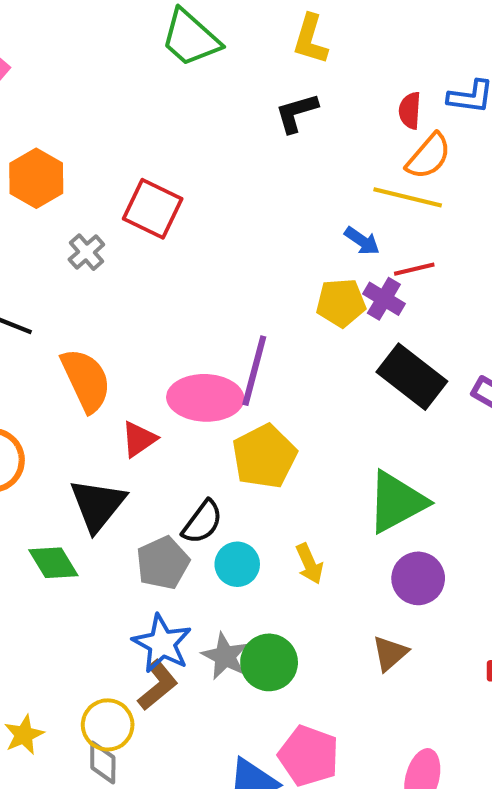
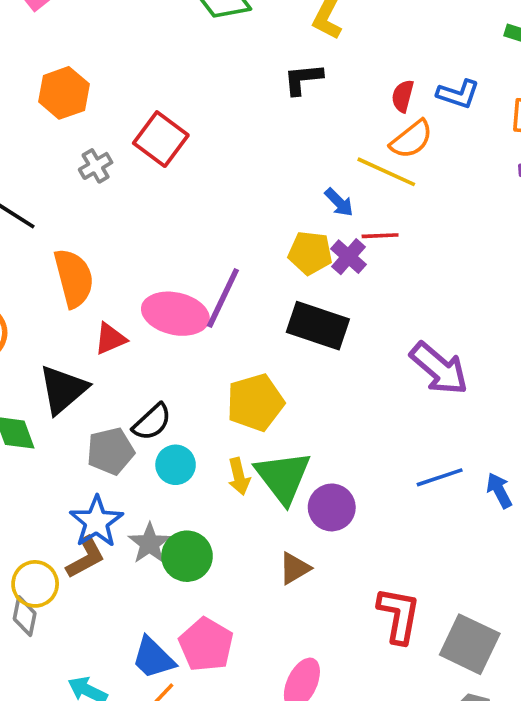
black rectangle: (412, 377) -> (318, 326), moved, turned -30
yellow pentagon: (264, 456) -> (255, 402), moved
green triangle: (397, 502) -> (283, 477), moved, turned -50

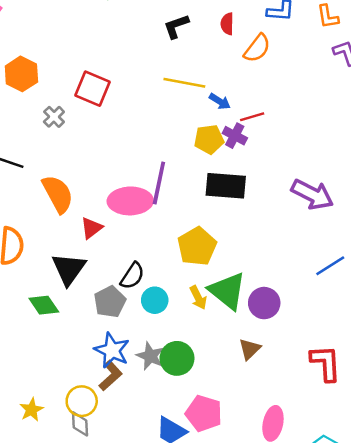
red semicircle: (403, 96) -> (227, 24), moved
yellow line: (386, 172) -> (184, 83), moved

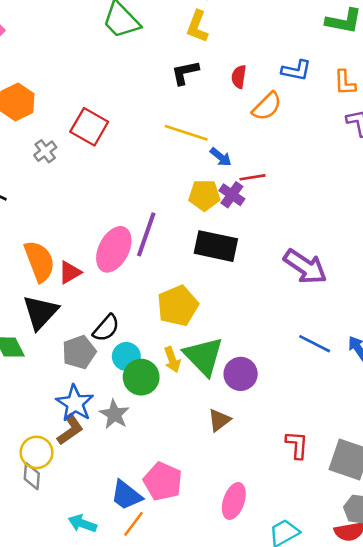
orange semicircle: (58, 194) -> (39, 261), moved
pink ellipse: (130, 201) -> (114, 249), turned -69
blue line: (330, 266) -> (315, 344), turned 52
green circle: (177, 358) -> (141, 377), moved
red L-shape: (326, 363) -> (297, 445), size x0.7

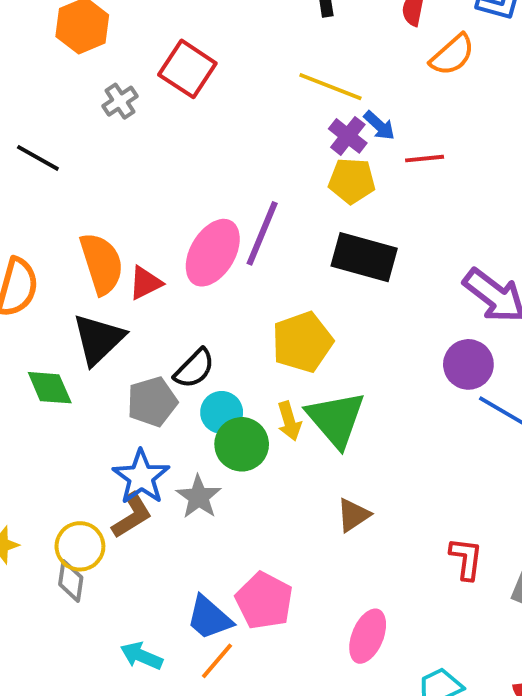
purple cross: (232, 195) -> (348, 136), moved
purple circle: (241, 374) -> (468, 364), moved

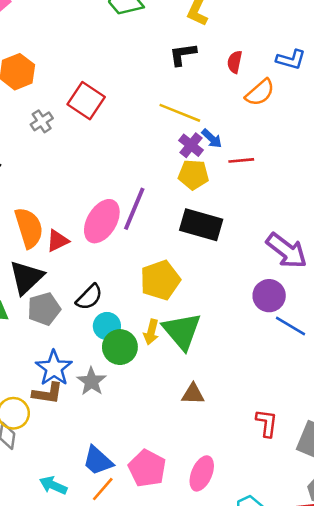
gray pentagon: (152, 402) -> (44, 309), moved
yellow arrow: (289, 421) -> (151, 332), turned 30
brown L-shape: (132, 515) -> (48, 393), turned 40
brown triangle: (353, 515) -> (193, 394), turned 35
pink pentagon: (264, 601) -> (147, 468), moved

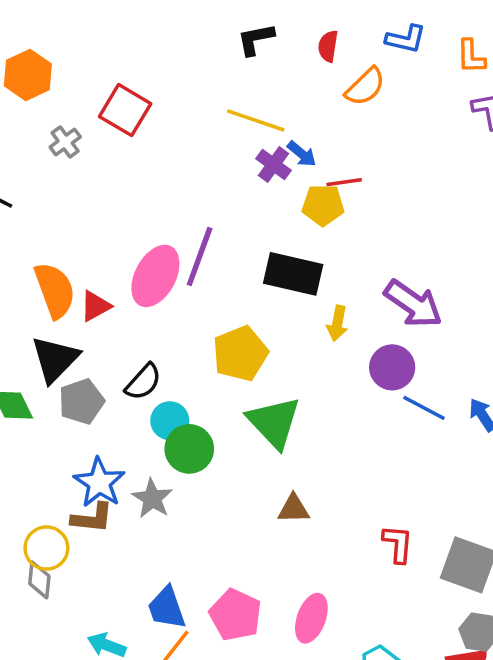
yellow pentagon: (193, 175) -> (323, 205), moved
yellow arrow: (151, 332) -> (337, 323), moved
blue trapezoid: (98, 461) -> (167, 608), turned 32

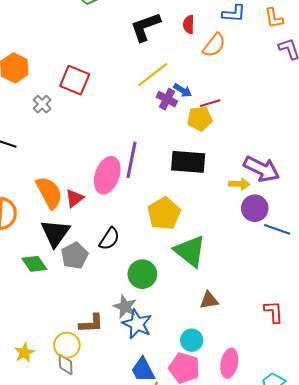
black L-shape: (256, 39) -> (145, 27), size x1.4
yellow line: (256, 120) -> (153, 75), turned -48
yellow arrow: (337, 323) -> (239, 184), moved, turned -90
cyan circle: (170, 421) -> (192, 340), moved
blue star: (99, 483) -> (137, 324), moved

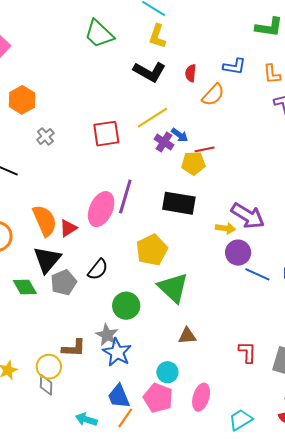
black L-shape: (145, 27) -> (150, 72), turned -136
red square: (75, 80) -> (106, 134), moved, turned -36

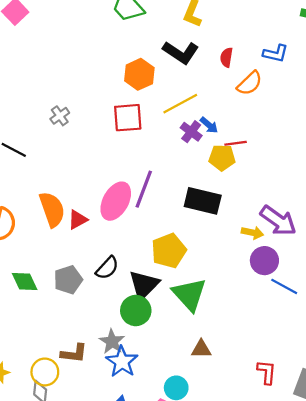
orange hexagon: (22, 100) -> (139, 74), moved
black triangle: (47, 260) -> (144, 285), moved

